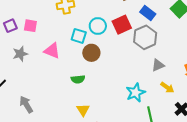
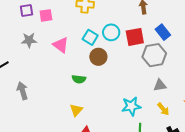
pink square: (30, 26) -> (46, 15), turned -32

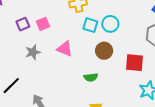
cyan square: (90, 37) -> (90, 25), moved
red square: (135, 37) -> (134, 63), moved, turned 30

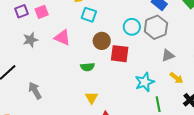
cyan circle: (110, 24) -> (132, 27), moved
red square: (134, 63) -> (120, 54), moved

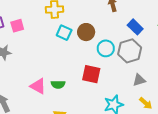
pink triangle: (62, 38) -> (38, 86), moved
brown circle: (102, 41) -> (86, 32), moved

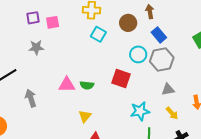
blue rectangle: (135, 27) -> (159, 35), moved
brown circle: (86, 32) -> (128, 23), moved
pink triangle: (38, 86) -> (67, 85), turned -36

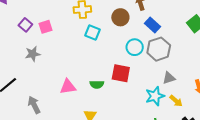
purple square: (33, 18) -> (25, 25), turned -32
green semicircle: (87, 85) -> (97, 84), moved
cyan star: (140, 111) -> (155, 96), moved

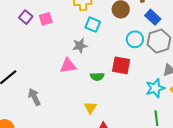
gray star: (33, 54) -> (80, 46), moved
pink triangle: (68, 87) -> (68, 66), moved

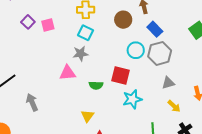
cyan square: (93, 25) -> (86, 33), moved
cyan star: (155, 88) -> (132, 99), moved

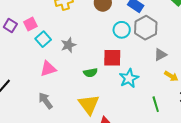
cyan square: (86, 33) -> (43, 39), moved, turned 35
pink triangle: (68, 73) -> (48, 69), moved
gray arrow: (32, 102) -> (46, 101), moved
yellow triangle: (87, 116) -> (89, 104), size x1.6

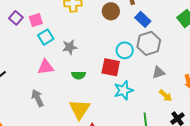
cyan circle: (122, 30) -> (125, 50), moved
green semicircle: (90, 73) -> (79, 75), moved

